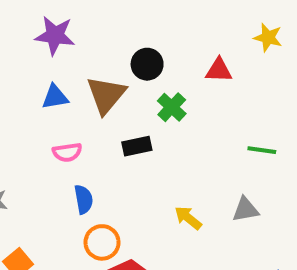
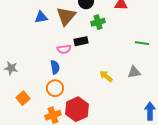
green cross: (172, 107) -> (98, 22), turned 32
pink semicircle: (67, 152) -> (64, 49), moved
orange circle: (102, 242) -> (55, 88), moved

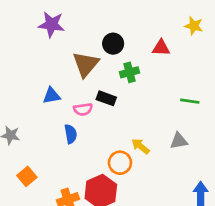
blue triangle: (41, 17) -> (52, 96), moved
black rectangle: (81, 41) -> (106, 98), turned 32
orange circle: (55, 88) -> (120, 163), moved

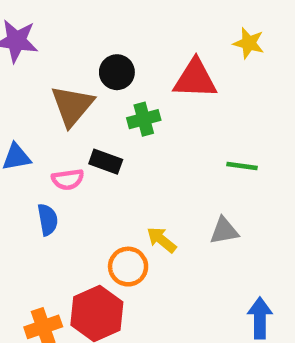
red triangle: (161, 48) -> (195, 79), size x1.5

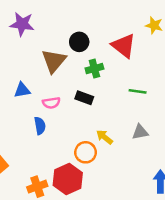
red triangle: (195, 79) -> (124, 46), turned 36
black rectangle: (106, 162) -> (84, 98), moved
green line: (242, 166) -> (138, 91), moved

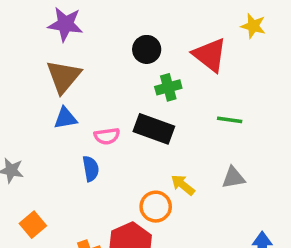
brown triangle: (54, 61) -> (64, 77), moved
black rectangle: (84, 98) -> (154, 129), size x1.5

